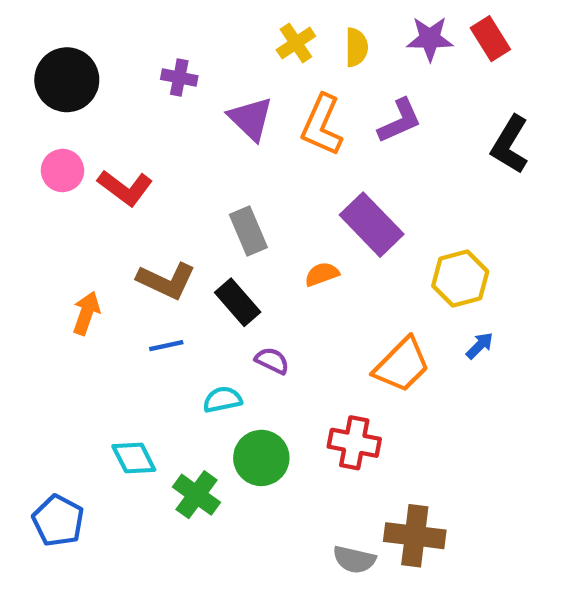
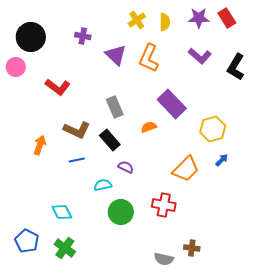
purple L-shape: (400, 121) -> (200, 56), moved, turned 65
pink circle: (63, 170) -> (16, 67), moved
green cross: (196, 495) -> (65, 248), moved
brown cross: (415, 536) -> (192, 248), size x0.6

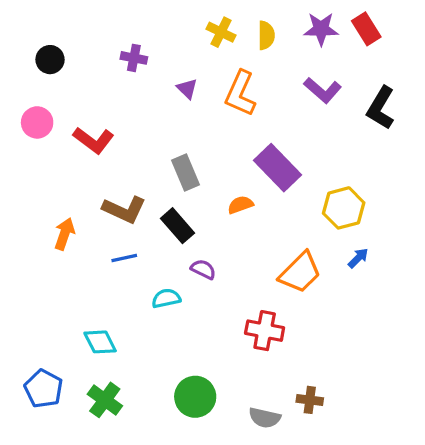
yellow cross: (137, 20) -> (221, 32), turned -30
black circle: (31, 37) -> (50, 60), size x0.6
purple triangle: (116, 55) -> (187, 89), size x0.6
pink circle: (16, 67) -> (37, 122), moved
green circle: (121, 212) -> (195, 397), moved

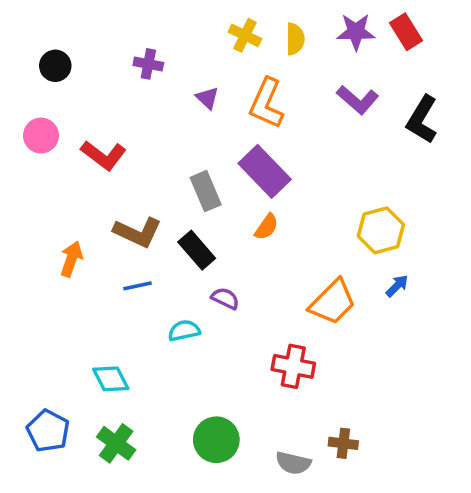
purple rectangle: (277, 168) -> (265, 171), moved
orange semicircle: (240, 205) -> (266, 227), turned 145

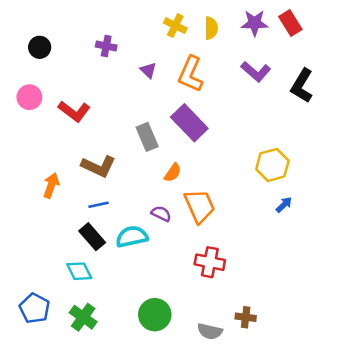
orange semicircle: (266, 227) -> (173, 173), moved
black rectangle: (197, 250) -> (92, 237), moved
orange trapezoid: (333, 302) -> (200, 206), moved, turned -69
cyan semicircle: (184, 331) -> (132, 237), size x1.4

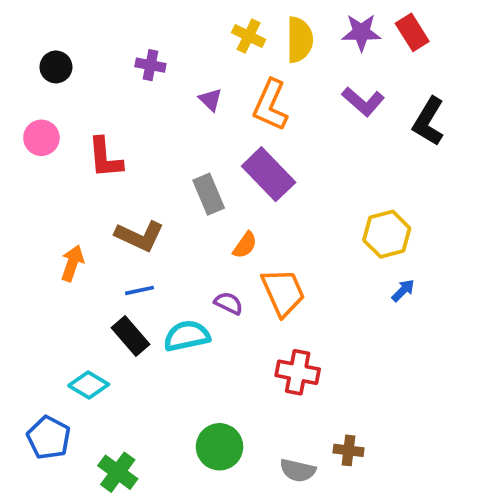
yellow semicircle: (211, 28) -> (299, 40), size x1.4
red L-shape: (74, 111) -> (105, 158), turned 48
cyan diamond: (79, 271) -> (89, 385), moved, turned -32
green cross: (83, 317) -> (118, 472), moved

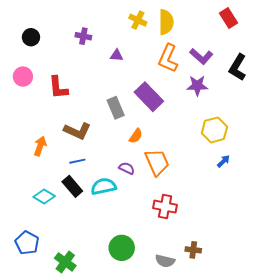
purple star: (361, 32) -> (197, 86), moved
purple triangle: (210, 100) -> (117, 55), turned -40
orange L-shape: (270, 105) -> (168, 58), moved
cyan diamond: (89, 385) -> (44, 196), moved

